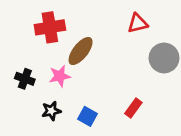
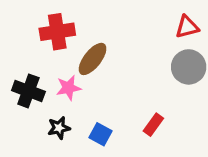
red triangle: (138, 23) -> (187, 27), moved
black cross: (25, 79) -> (28, 91), size x1.4

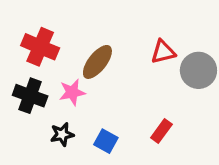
red triangle: (187, 27) -> (163, 52), moved
red cross: (57, 32) -> (40, 47), moved, turned 32

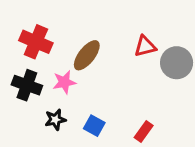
red rectangle: (161, 131) -> (144, 132), moved

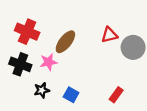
red rectangle: (144, 132) -> (116, 95), moved

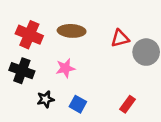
brown ellipse: (65, 42) -> (72, 31), moved, turned 55
pink star: (48, 62) -> (65, 68), moved

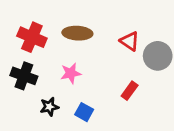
red triangle: (120, 38) -> (130, 41), turned 48
red rectangle: (127, 104) -> (130, 91), moved

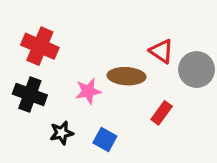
brown ellipse: (77, 33) -> (127, 76), moved

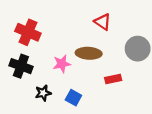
red triangle: (162, 51) -> (103, 22), moved
red rectangle: (162, 113) -> (113, 79), turned 42

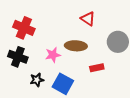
blue square: (73, 98) -> (63, 84), size x1.5

